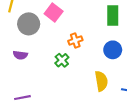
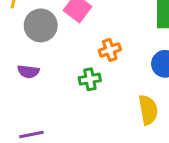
green cross: (62, 60) -> (90, 79), turned 32

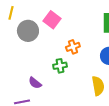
purple semicircle: (28, 71) -> (35, 83), moved, turned 32

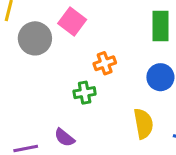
purple semicircle: (35, 83) -> (64, 138), moved

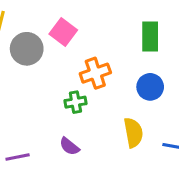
orange cross: (105, 63) -> (95, 73), size x1.4
purple semicircle: (64, 138) -> (69, 146), moved

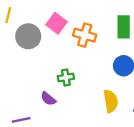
orange cross: (95, 73) -> (85, 35), moved, turned 35
purple semicircle: (69, 146) -> (48, 99), moved

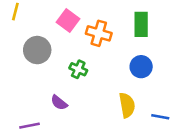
gray circle: (28, 36) -> (37, 50), moved
green cross: (66, 77) -> (78, 69), moved, turned 35

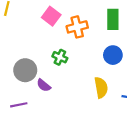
orange cross: (99, 33) -> (77, 27), turned -30
gray circle: (37, 50) -> (25, 70), moved

